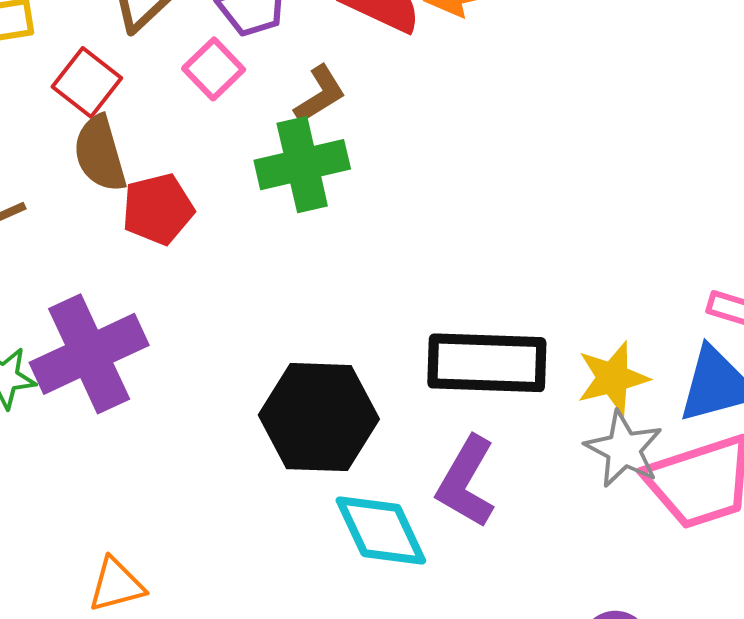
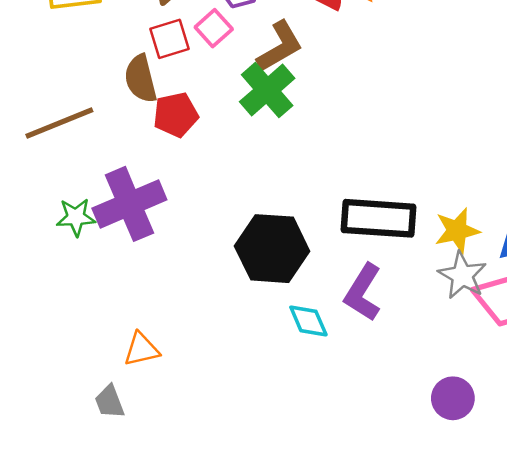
red square: (87, 82) -> (170, 39), moved, turned 33
brown L-shape: (320, 95) -> (280, 47), size x1.4
green cross: (302, 165) -> (267, 90), turned -30
cyan diamond: (381, 530) -> (308, 321), size x0.7

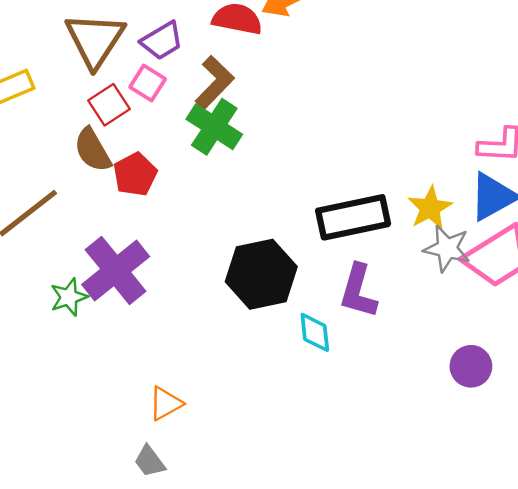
cyan diamond: (308, 321) -> (315, 332), turned 33

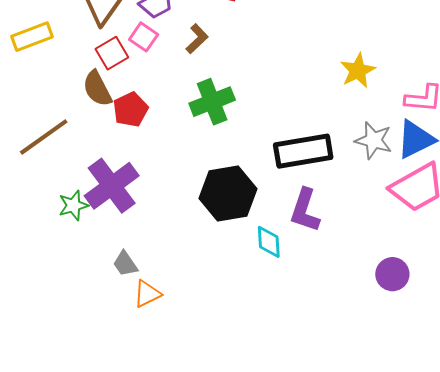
brown L-shape: (214, 83) -> (197, 39), size x0.7
green cross: (214, 127) -> (212, 102), moved, turned 33
yellow star: (430, 208) -> (358, 71), moved
gray star: (447, 248) -> (374, 140), moved
gray trapezoid: (150, 461) -> (125, 264), moved

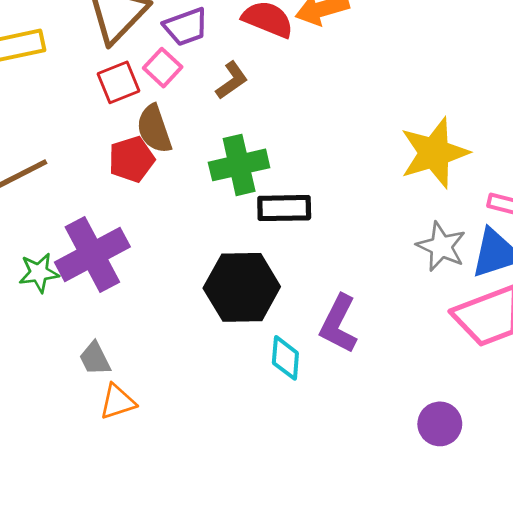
yellow star: (358, 71) -> (434, 153), size x1.5
brown semicircle: (97, 89) -> (154, 129), moved
black rectangle: (303, 151) -> (284, 208), moved, size x0.7

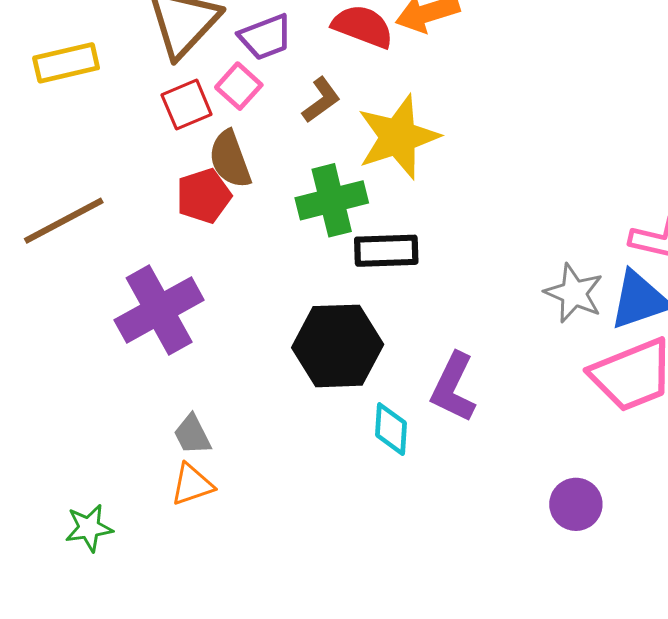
yellow star: (434, 153) -> (398, 137), moved
green star: (39, 273) -> (89, 528), moved
gray trapezoid: (95, 359) -> (192, 435), moved

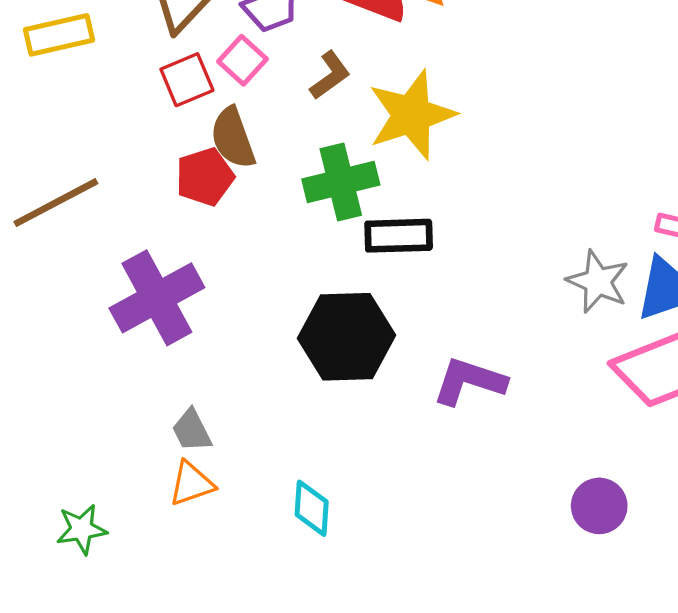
purple L-shape: (453, 387) -> (469, 381), turned 82
cyan diamond: (391, 429) -> (312, 508), moved

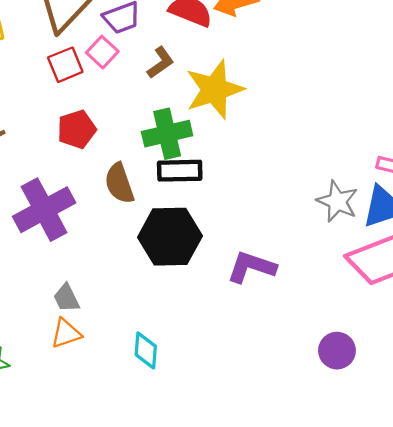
brown semicircle: (233, 138) -> (119, 183), moved
black rectangle: (399, 236) -> (180, 171), moved

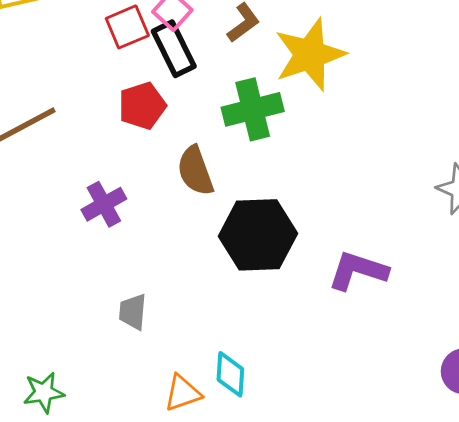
black rectangle: (180, 171) -> (174, 49), moved, turned 66
purple cross: (44, 210) -> (104, 204), size x0.6
gray trapezoid: (66, 298) -> (133, 312), turned 32
orange triangle: (66, 333) -> (183, 393), moved

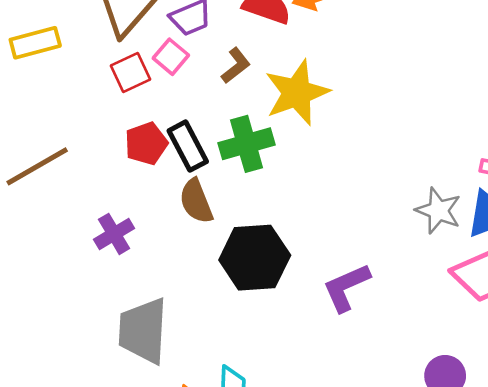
black rectangle: (174, 49) -> (188, 146), moved
purple L-shape: (358, 271) -> (346, 287), turned -40
gray trapezoid: (133, 312) -> (143, 331), size x2.0

